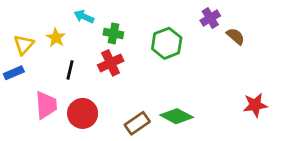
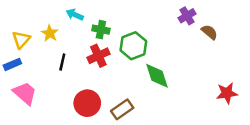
green hexagon: (167, 43) -> (133, 46), moved
pink trapezoid: (46, 105) -> (25, 93), moved, turned -45
red circle: (83, 113) -> (87, 103), moved
green diamond: (177, 116) -> (157, 76), moved, turned 44

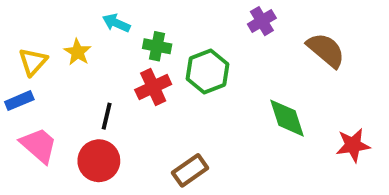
purple cross: (187, 16) -> (262, 21), moved
brown semicircle: (209, 32) -> (326, 50), size x1.5
black line: (62, 62) -> (107, 116), moved
green diamond: (157, 76) -> (287, 118), moved
red circle: (87, 103) -> (99, 161), moved

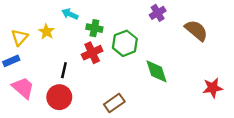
green diamond: (287, 118) -> (156, 71), moved

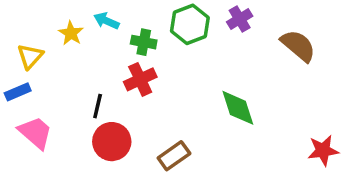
yellow star: (46, 32) -> (71, 33), moved
green hexagon: (125, 43) -> (190, 24), moved
red star: (213, 88) -> (323, 150), moved
red circle: (59, 97) -> (112, 142), moved

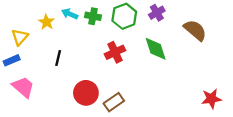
green cross: (144, 42) -> (93, 16), moved
red cross: (140, 79) -> (115, 52), moved
black line: (98, 106) -> (58, 58), moved
green diamond: (238, 108) -> (156, 49), moved
red circle: (112, 142) -> (86, 93), moved

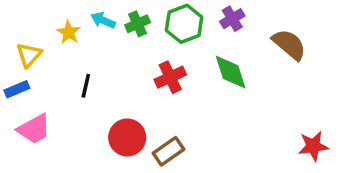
green cross: (93, 16) -> (138, 24), turned -35
pink trapezoid: (23, 87) -> (34, 129), turned 110

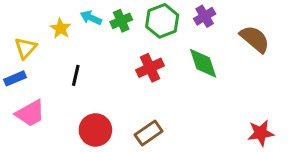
red circle: (127, 137) -> (95, 130), moved
red star: (313, 146) -> (261, 133), moved

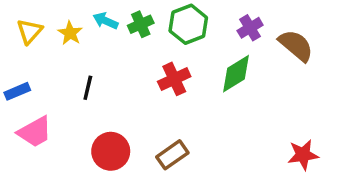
purple cross: (205, 16) -> (250, 28), moved
yellow triangle: (26, 48) -> (30, 31), moved
green diamond: (203, 63) -> (236, 74), turned 76

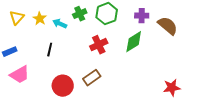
cyan arrow: (105, 21) -> (60, 24), moved
purple cross: (250, 28) -> (142, 16), turned 32
brown rectangle: (172, 155) -> (92, 78), moved

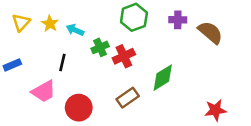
green cross: (80, 14) -> (100, 47), moved
green diamond: (134, 42) -> (163, 78), moved
pink trapezoid: (20, 75) -> (44, 91), moved
brown rectangle: (92, 78) -> (128, 98), moved

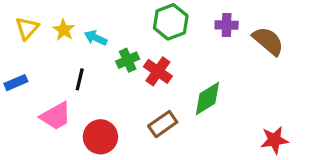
red cross: (124, 56) -> (158, 71), turned -30

